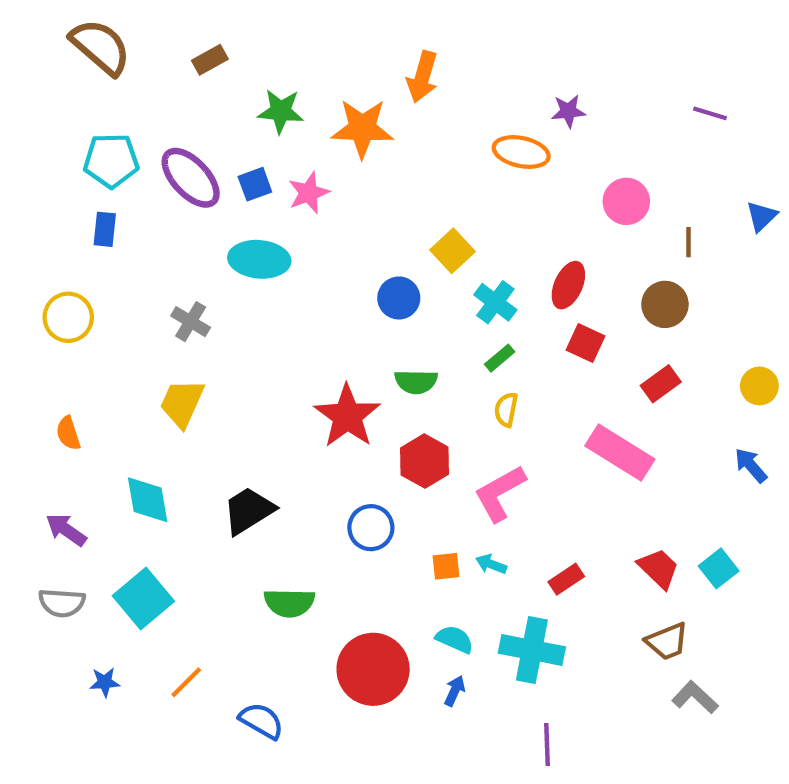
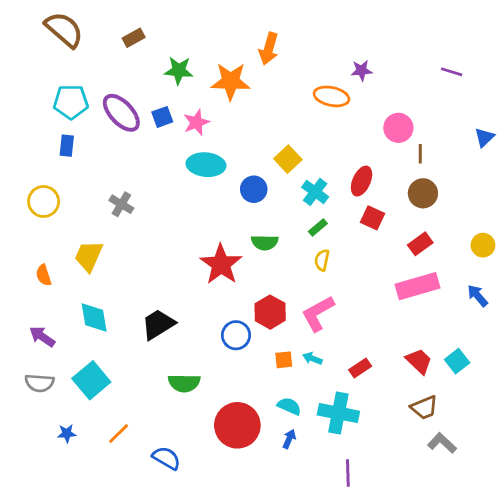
brown line: (689, 242) -> (420, 154), moved
cyan ellipse: (259, 259) -> (206, 165), moved
yellow trapezoid: (182, 403) -> (89, 256), moved
pink rectangle: (620, 453) -> (417, 286), moved, turned -48
red hexagon: (425, 461) -> (270, 312), moved

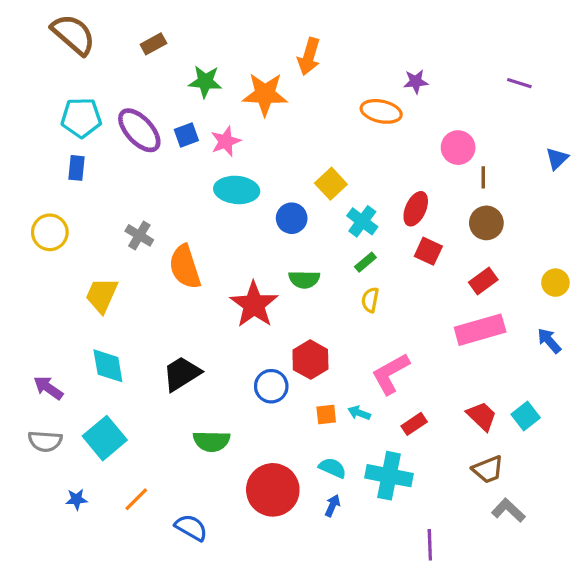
orange semicircle: (44, 275) -> (185, 267), moved, size x1.8
pink L-shape: (318, 313) -> (391, 374), moved
purple line: (348, 473) -> (430, 545), moved

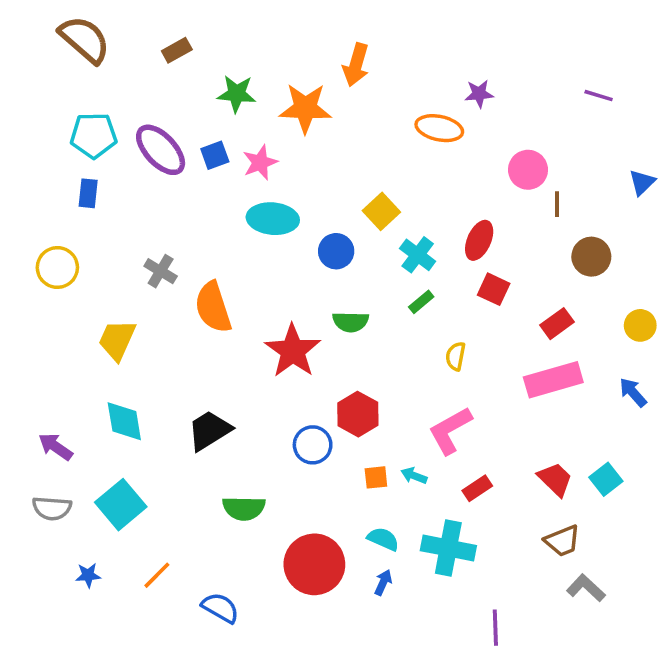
brown circle: (486, 223) -> (591, 257), moved
yellow semicircle: (370, 300) -> (456, 356), moved

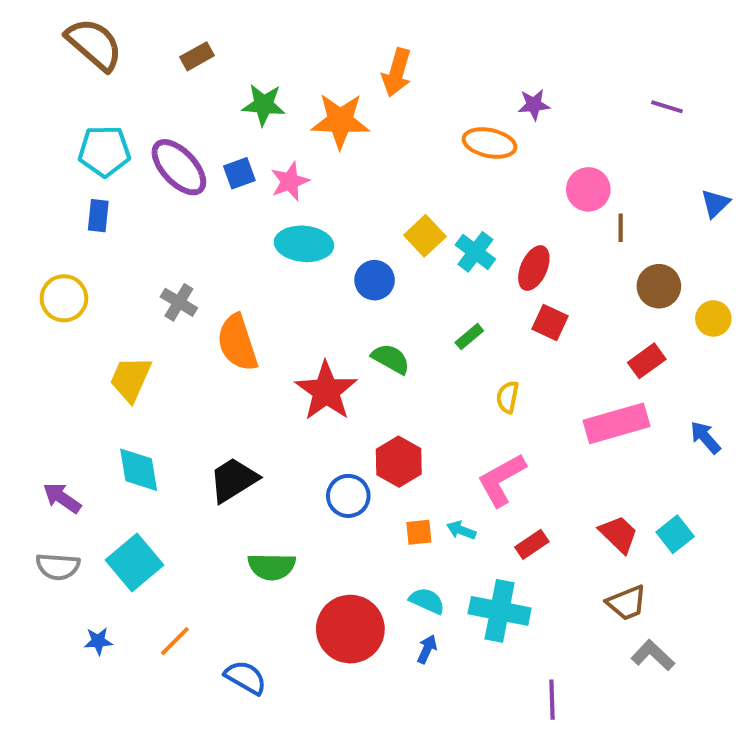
cyan cross: (418, 255) -> (475, 252), moved
green semicircle: (351, 322) -> (391, 359), turned -152
red rectangle: (557, 324) -> (647, 361), moved
yellow circle: (640, 325) -> (713, 318), moved

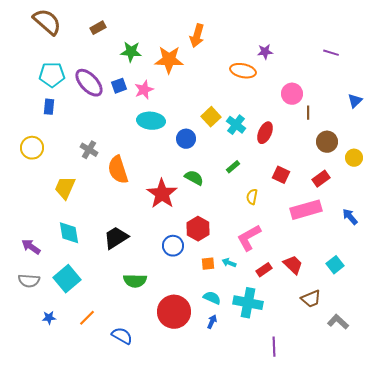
red square: (550, 322) -> (281, 175), moved
red trapezoid: (619, 534) -> (293, 265), moved
gray L-shape: (653, 655) -> (338, 322), moved

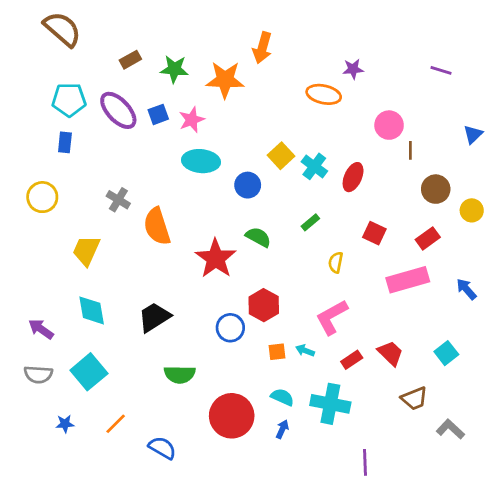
brown rectangle: (98, 28) -> (130, 60), moved

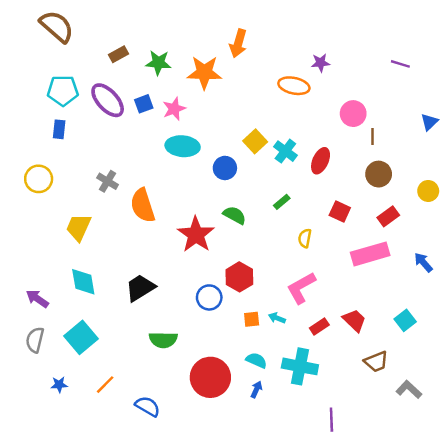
brown circle: (436, 189) -> (379, 174), moved
gray semicircle: (38, 374) -> (35, 340), turned 100

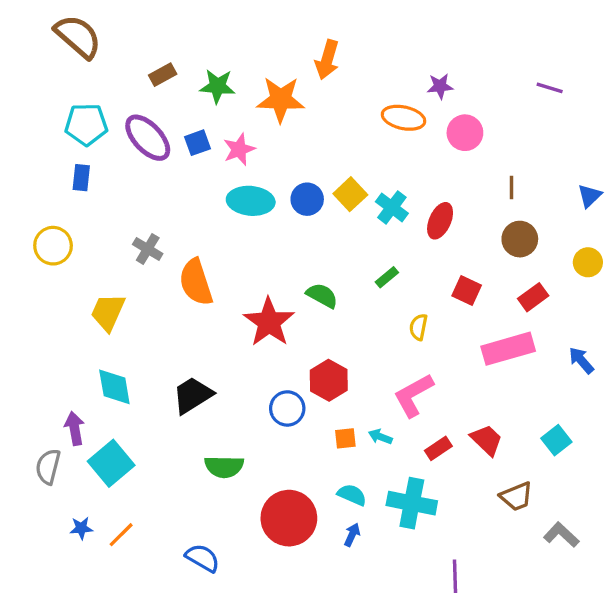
pink circle: (353, 114) -> (465, 133), moved
blue triangle: (429, 122) -> (590, 196), moved
blue circle: (225, 168) -> (307, 199), moved
purple arrow: (37, 299) -> (75, 428), moved, turned 45
orange line: (105, 385) -> (121, 535), moved

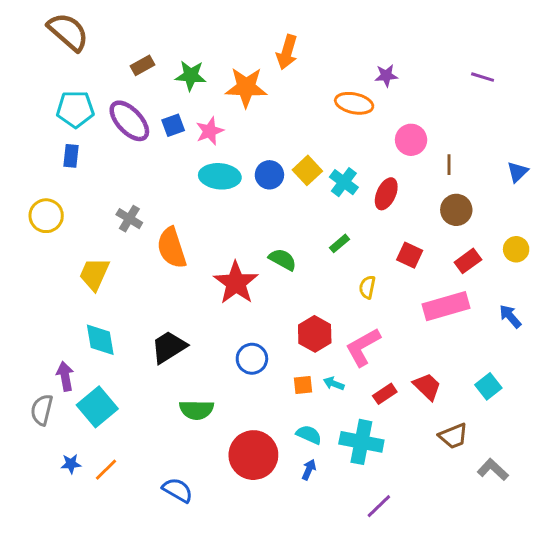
pink circle: (465, 133) -> (411, 140), moved
yellow circle: (588, 262) -> (516, 249), moved
red hexagon: (329, 380) -> (315, 334), moved
purple line: (455, 576) -> (379, 506), moved, turned 48

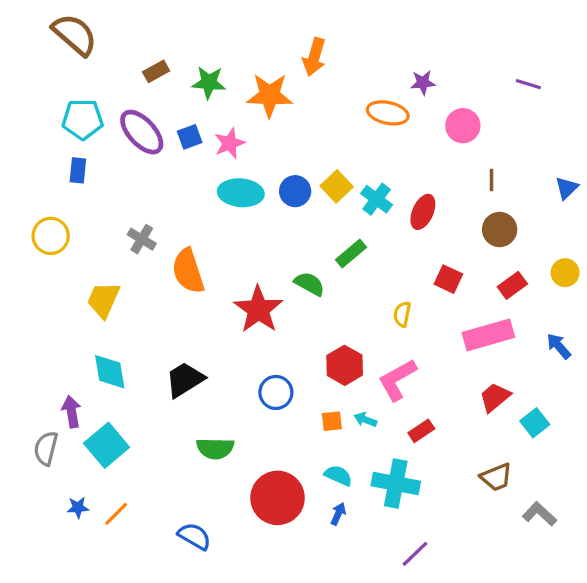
pink circle: (411, 140) -> (463, 126), moved
green rectangle: (340, 243) -> (351, 253), moved, size x1.4
red trapezoid: (427, 386) -> (495, 397), moved, turned -84

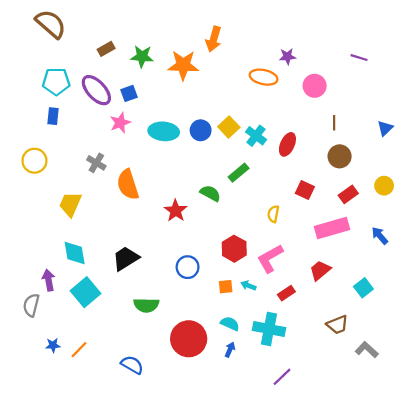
pink star: (230, 143) -> (120, 123), moved
red star: (258, 309) -> (176, 211), size x0.7
red trapezoid: (495, 397) -> (320, 270), moved
cyan square: (107, 445) -> (85, 292), moved

